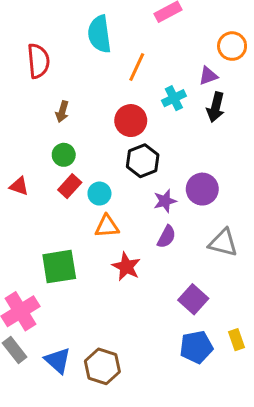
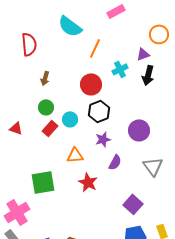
cyan semicircle: (99, 34) -> (70, 26), turned -45
cyan circle: (99, 194) -> (70, 119), moved
purple star: (165, 201) -> (103, 139), moved
gray triangle: (223, 243) -> (153, 166), turned 40

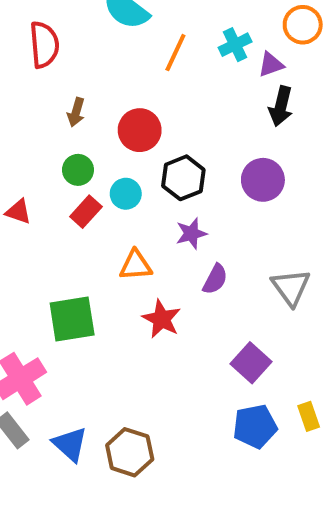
cyan cross: (120, 69) -> (235, 45), moved
red circle: (91, 84) -> (140, 130), moved
purple circle: (139, 130) -> (263, 180), moved

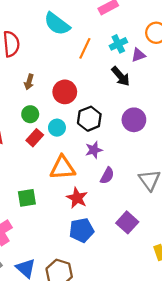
black arrow: (281, 106) -> (121, 76), moved, turned -55
orange triangle: (136, 265) -> (63, 168), size x1.4
green square: (72, 319) -> (27, 198), size x0.7
blue pentagon: (255, 426) -> (82, 230), moved

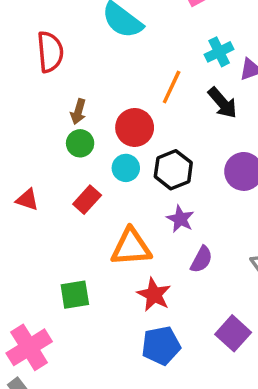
orange line: (85, 48) -> (172, 87), moved
green circle: (30, 114) -> (80, 143), moved
cyan circle: (57, 128) -> (126, 168), moved
purple star: (94, 150) -> (180, 219), turned -30

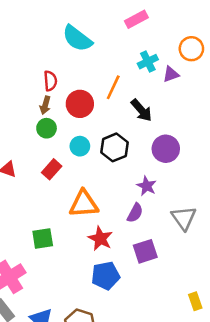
red semicircle: (50, 52) -> (50, 81), moved, size x0.7
black arrow: (223, 103) -> (141, 110), moved
red circle: (135, 127) -> (80, 104), moved
purple star: (180, 219) -> (147, 186), moved
purple square: (233, 333) -> (145, 251), moved, turned 30

